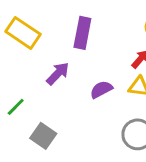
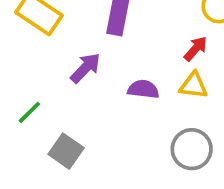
purple semicircle: (101, 89) -> (143, 89), turned 35

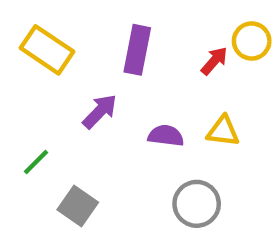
red arrow: (196, 49) -> (214, 61), moved
gray circle: (192, 149) -> (197, 204), moved

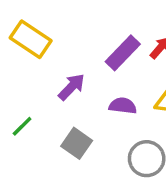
purple rectangle: (137, 50) -> (123, 53), moved, turned 33
gray square: (78, 206) -> (77, 143), moved

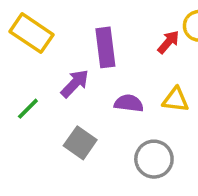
purple rectangle: (123, 53) -> (105, 47), moved, turned -51
green line: (22, 126) -> (28, 109), moved

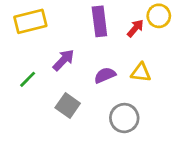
yellow rectangle: (32, 33) -> (30, 21), turned -48
purple rectangle: (105, 47) -> (99, 21), moved
purple semicircle: (129, 103) -> (105, 75), turned -30

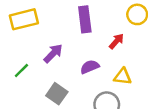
red arrow: (135, 28) -> (116, 41), moved
yellow triangle: (141, 72) -> (123, 77), moved

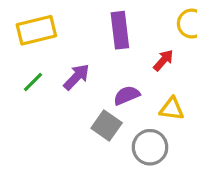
green line: (21, 71) -> (33, 82), moved
gray square: (57, 94) -> (107, 125), moved

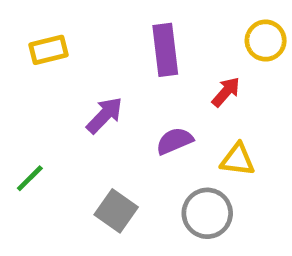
yellow rectangle: (36, 30) -> (48, 50), size x0.7
green line: (33, 82) -> (30, 178), moved
gray square: (107, 125) -> (116, 211), moved

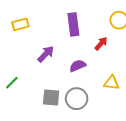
yellow triangle: (238, 160) -> (112, 83), moved
gray square: (116, 211) -> (51, 98), turned -30
gray circle: (207, 213) -> (77, 99), moved

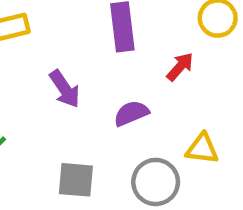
purple arrow: (46, 54) -> (65, 89), turned 102
gray circle: (77, 99) -> (156, 182), moved

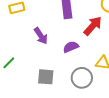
red arrow: (180, 67) -> (93, 26), size x1.5

